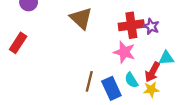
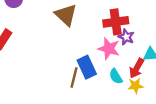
purple star: (151, 26) -> (126, 37), moved
blue rectangle: (111, 88) -> (87, 67), moved

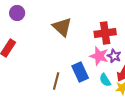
purple star: (126, 37) -> (114, 56), moved
brown line: (74, 78) -> (56, 81), moved

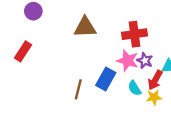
brown triangle: (62, 27) -> (85, 27), turned -45
blue rectangle: (80, 72) -> (106, 79), turned 54

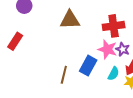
cyan semicircle: (134, 88) -> (114, 74), turned -120

